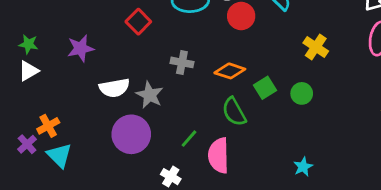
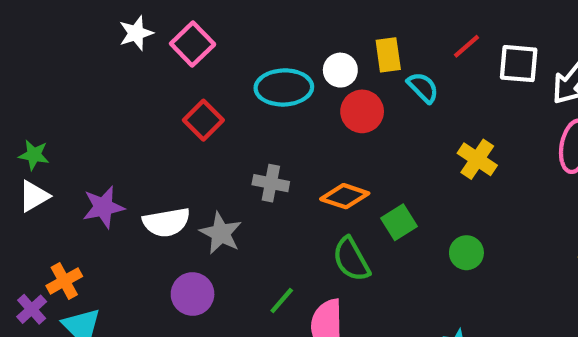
purple star: (81, 48) -> (103, 207), moved
green circle: (302, 93) -> (466, 253), moved
purple circle: (131, 134) -> (193, 294), size x0.7

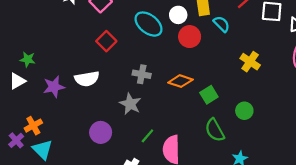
cyan ellipse: (284, 87) -> (149, 24), turned 40
green star: (34, 155) -> (28, 59), moved
white semicircle: (166, 222) -> (87, 79), moved
gray star: (221, 233) -> (130, 104), moved
green semicircle: (351, 259) -> (215, 130), moved

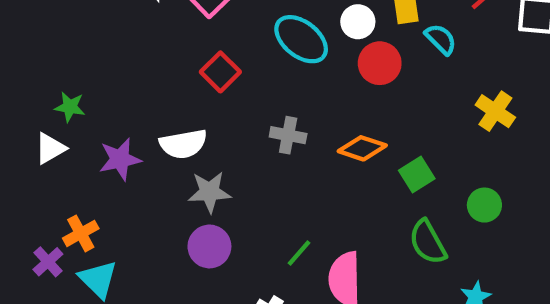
gray star: (130, 104) -> (209, 192), moved, turned -30

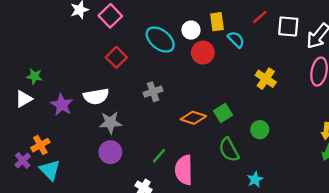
gray cross: (288, 135) -> (153, 92), turned -30
orange diamond: (362, 148) -> (193, 118), moved
purple star: (120, 159) -> (62, 105), turned -30

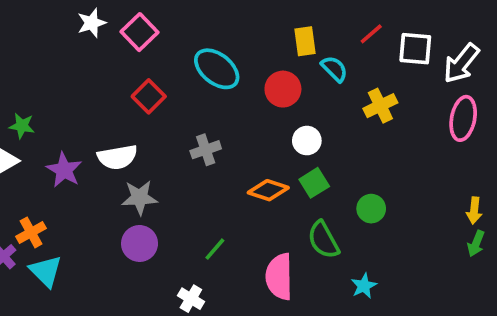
white circle: (191, 30) -> (307, 141), moved
yellow cross: (266, 79) -> (380, 106), moved, turned 30
pink semicircle: (184, 170) -> (279, 277), moved

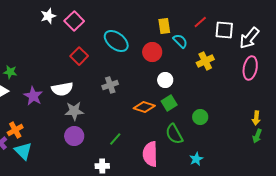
white cross: (191, 299) -> (102, 166), turned -32

